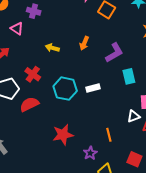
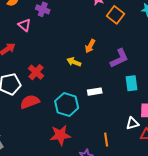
yellow arrow: (52, 48) -> (74, 62), moved
cyan hexagon: (65, 89) -> (67, 104), moved

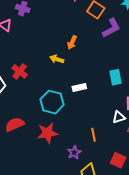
purple L-shape: (119, 58) -> (111, 28), moved
red semicircle: (30, 102) -> (15, 124), moved

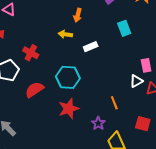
cyan rectangle: (116, 77) -> (124, 28), moved
white rectangle: (79, 88) -> (91, 47), moved
red semicircle: (15, 124) -> (34, 90), moved

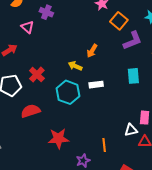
cyan hexagon: (68, 77) -> (68, 92), moved

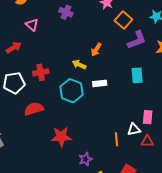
purple cross: (46, 12) -> (66, 12), moved
red cross: (37, 74) -> (41, 72), turned 35
orange line: (104, 145) -> (116, 139), moved

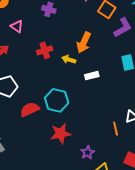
orange arrow: (96, 50) -> (84, 42), size x1.5
red cross: (41, 72) -> (45, 50), moved
cyan hexagon: (71, 91) -> (57, 100), moved

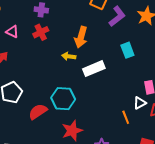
red cross: (45, 50) -> (41, 32), moved
white rectangle: (92, 76) -> (94, 69), size x1.5

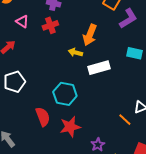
cyan rectangle: (127, 50) -> (134, 53), turned -63
red semicircle: (38, 112) -> (43, 117), moved, turned 96
orange line: (126, 117) -> (125, 120), turned -32

